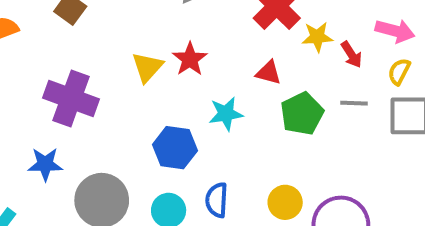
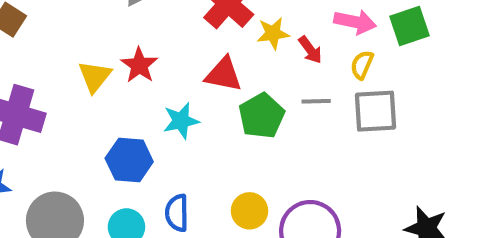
red triangle: (269, 73) -> (224, 74), size x1.4

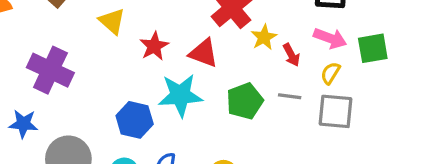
yellow star: (273, 33) -> (264, 37), turned -30
red triangle: (224, 74) -> (204, 53), moved
yellow triangle: (95, 77) -> (112, 21), moved, turned -36
cyan star: (181, 121) -> (180, 95), size x1.5

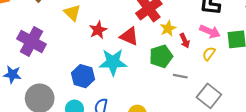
gray line: (290, 96) -> (180, 76), moved
green pentagon: (245, 101) -> (161, 56), moved
gray square: (335, 111) -> (209, 96), moved, turned 30

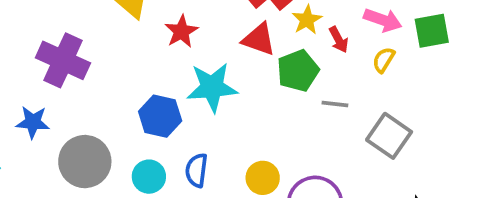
red triangle: (129, 36) -> (259, 39), moved

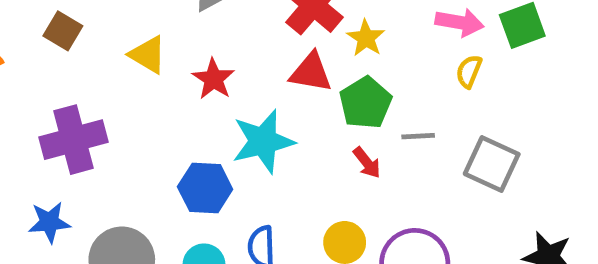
red arrow: (339, 40) -> (367, 163), moved
purple cross: (63, 60) -> (74, 140), turned -30

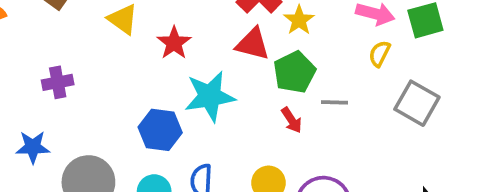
purple cross: (74, 140) -> (58, 82), size x0.6
gray square: (492, 164) -> (417, 103), moved

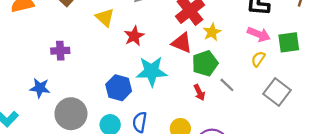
gray line: (335, 102) -> (227, 85), turned 35

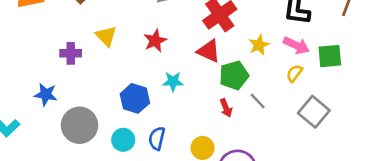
yellow triangle: (105, 17) -> (106, 36), moved
yellow star: (212, 32) -> (259, 45), moved
cyan star: (152, 71) -> (173, 82), size x0.6

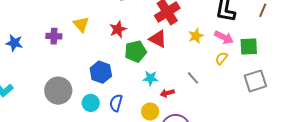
green pentagon: (234, 75) -> (136, 51), moved
cyan star: (173, 82) -> (150, 78), moved
blue star: (46, 94) -> (14, 43), moved
red arrow: (226, 108) -> (167, 93), moved, turned 96
gray square: (314, 112) -> (255, 81), moved, turned 30

